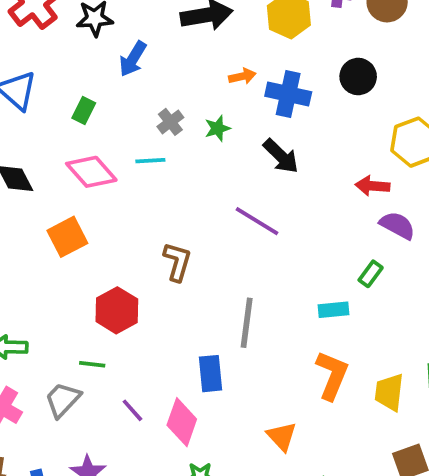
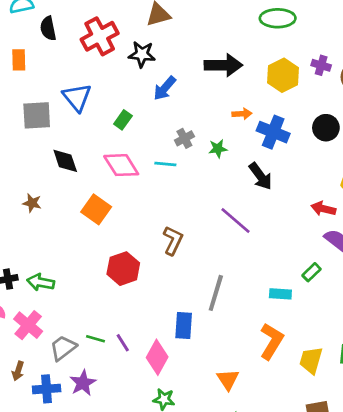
orange square: (67, 237) -> (96, 209), turned -36
green line: (92, 364) -> (96, 339), moved
gray trapezoid: (63, 400) -> (63, 348), moved

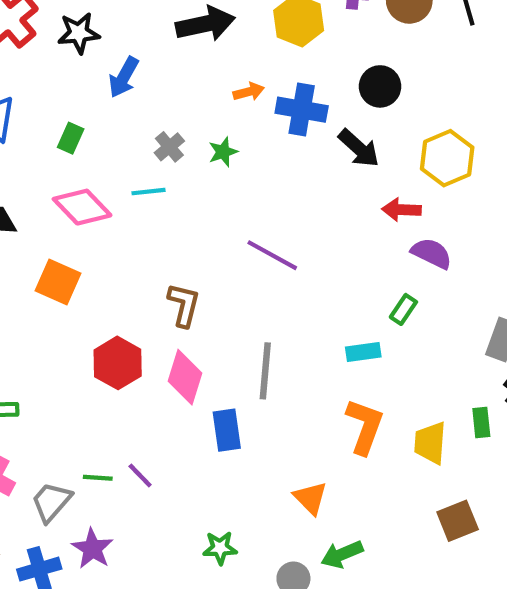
black arrow: (261, 176) -> (359, 148), moved
pink diamond: (157, 357) -> (185, 377), moved

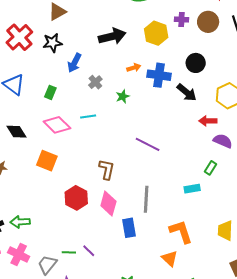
gray cross: (169, 147) -> (95, 82), moved
orange L-shape: (365, 426) -> (181, 232), moved, turned -36

